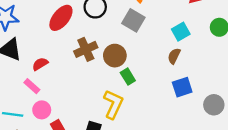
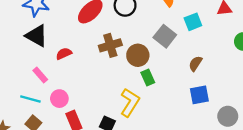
gray square: (133, 20) -> (165, 36), moved
cyan square: (181, 32) -> (193, 22), moved
pink rectangle: (32, 86) -> (40, 75), moved

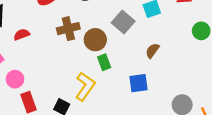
blue square: (199, 95) -> (139, 83), moved

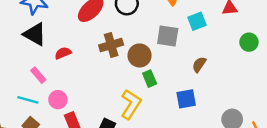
gray square: (123, 22) -> (168, 36), turned -30

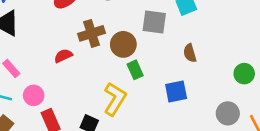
green circle: (249, 42) -> (244, 74), moved
red semicircle: (63, 53) -> (63, 56), moved
brown semicircle: (199, 65) -> (190, 53), turned -49

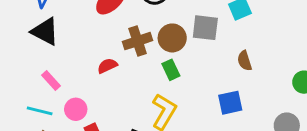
brown circle: (123, 44) -> (172, 38), moved
green rectangle: (135, 70) -> (171, 70), moved

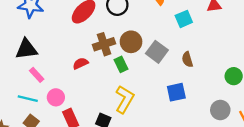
gray square: (205, 28) -> (157, 52), moved, turned 30
black triangle: (45, 31) -> (26, 49), moved, turned -35
green rectangle: (171, 70) -> (121, 64), moved

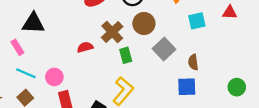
brown circle: (131, 42) -> (144, 23), moved
brown cross: (104, 44) -> (112, 32), turned -35
pink rectangle: (37, 75) -> (17, 47), moved
blue square: (176, 92) -> (187, 87), moved

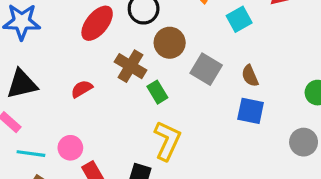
red semicircle: (85, 47) -> (82, 89), moved
blue square: (187, 87) -> (251, 111), turned 30

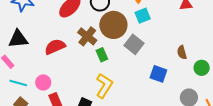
cyan square: (239, 19) -> (143, 16), moved
brown circle: (170, 43) -> (113, 25), size x1.4
brown semicircle: (250, 76) -> (182, 52), moved
red semicircle: (82, 89) -> (55, 47), size x1.5

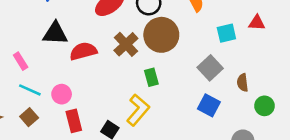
cyan square: (143, 16) -> (226, 33), moved
black triangle: (18, 39) -> (55, 33), moved
gray square: (134, 44) -> (210, 68), moved
green rectangle: (102, 55) -> (151, 77), moved

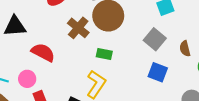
red semicircle: (83, 51) -> (43, 52), moved, turned 50
green rectangle: (151, 77) -> (104, 54), turned -56

